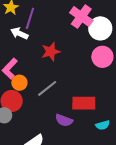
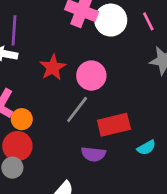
pink circle: (102, 57) -> (91, 76), moved
gray line: (47, 88) -> (77, 110), moved

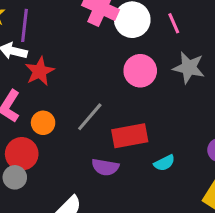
red star: (53, 67) -> (40, 71), moved
pink circle: (91, 76) -> (140, 71), moved
orange circle: (22, 119) -> (43, 123), moved

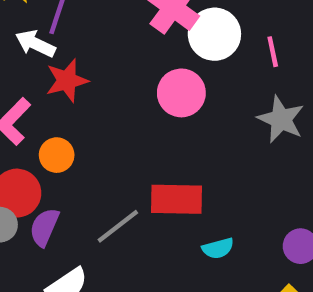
pink circle: (140, 71) -> (181, 93), moved
gray line: (90, 117) -> (118, 226), moved
purple semicircle: (105, 167) -> (44, 227), moved, turned 92

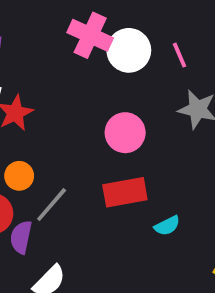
pink circle: (181, 93) -> (125, 133), moved
gray line: (118, 226) -> (52, 205), moved

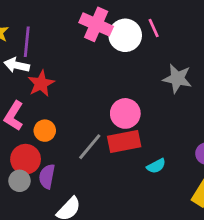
pink line: (180, 55) -> (154, 28), moved
pink circle: (125, 133) -> (125, 113), moved
gray line: (52, 205) -> (90, 147), moved

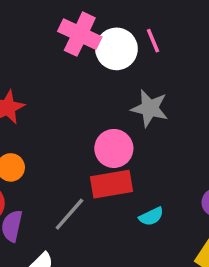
gray star: (177, 78) -> (150, 108), moved
gray line: (90, 147) -> (69, 214), moved

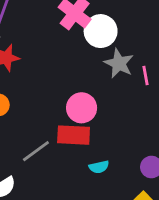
pink line: (153, 41) -> (146, 75), moved
gray star: (150, 108) -> (119, 63), moved

